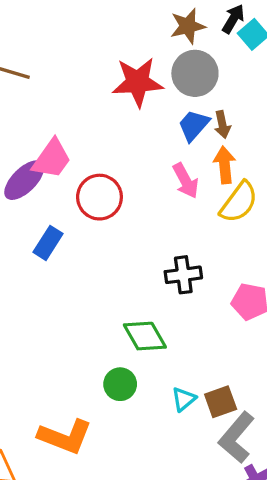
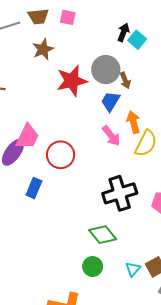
brown star: (188, 26) -> (43, 49), moved
brown arrow: (222, 124) -> (125, 80), moved
black cross: (183, 275) -> (120, 193), size x1.5

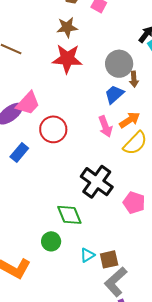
red star: (72, 81) -> (67, 59), moved
orange arrow: (133, 122) -> (130, 120), turned 55
black cross: (120, 193) -> (97, 182), turned 36

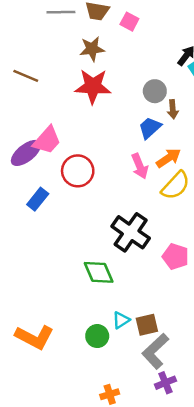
gray circle: (119, 64) -> (155, 91), size x0.7
green circle: (51, 241) -> (97, 336), moved

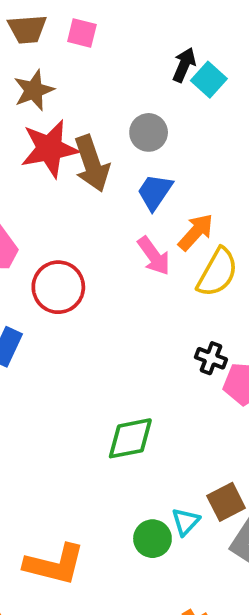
brown arrow: (173, 109) -> (92, 164), moved, size x1.8
black cross: (131, 232) -> (211, 358), moved, size x0.5
green diamond: (99, 272) -> (130, 438), turned -64
cyan triangle: (121, 320) -> (186, 522), moved

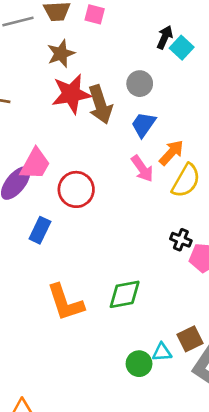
cyan triangle: (186, 522) -> (162, 352), turned 42
orange L-shape: (55, 564) -> (65, 302), moved, turned 57

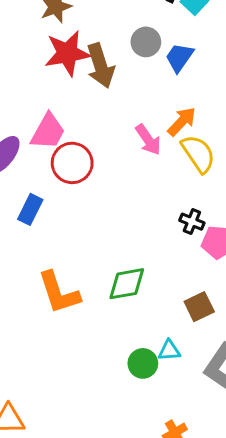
blue trapezoid: (143, 125) -> (179, 57), moved
pink trapezoid: (35, 164) -> (48, 131), moved
yellow semicircle: (186, 181) -> (198, 154), turned -64
brown square: (190, 339) -> (199, 307), moved

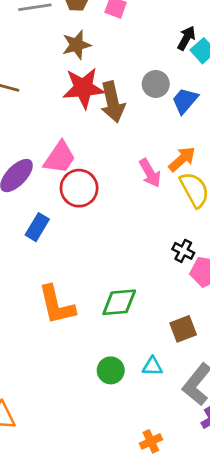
green circle: (143, 363) -> (111, 370), moved

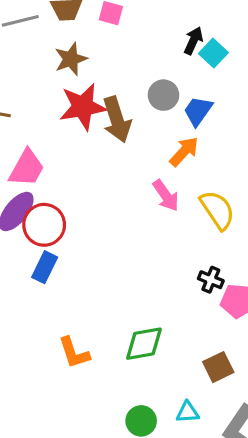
pink trapezoid: (60, 158) -> (27, 168), moved
orange arrow: (182, 159) -> (184, 151), moved
red circle: (79, 188) -> (44, 225), moved
orange L-shape: (57, 305) -> (74, 353), size x0.7

